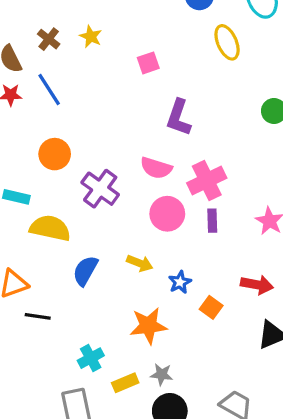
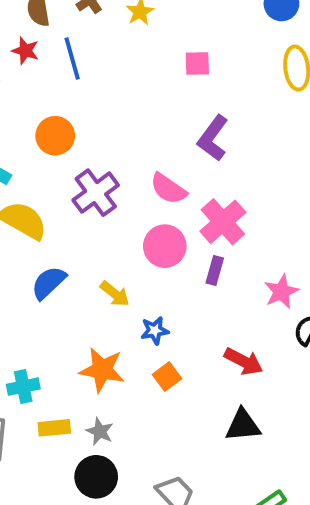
pink cross: (207, 181) -> (223, 222), turned -33
orange square: (211, 307) -> (167, 377), moved

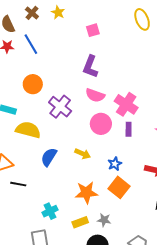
purple L-shape: (213, 138) -> (90, 67), moved
blue star: (155, 330) -> (115, 164), moved
orange square: (167, 377) -> (119, 187), size x1.5
yellow rectangle: (54, 428) -> (80, 222), moved
gray star: (100, 431) -> (104, 220), moved

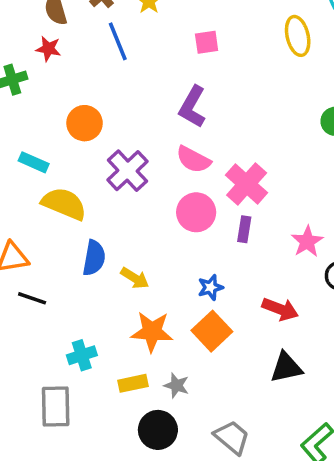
blue line: (31, 44) -> (118, 41), moved
yellow arrow: (83, 154) -> (135, 278), moved
blue semicircle: (49, 157) -> (94, 258), turned 150

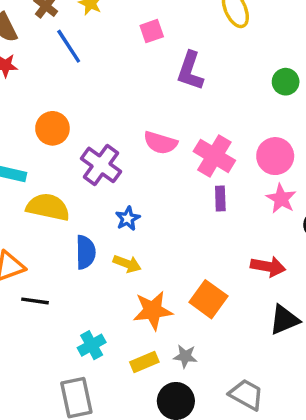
purple L-shape: (192, 107) -> (190, 71), moved
pink circle: (196, 212) -> (275, 156), moved
blue star: (210, 287) -> (128, 218), moved

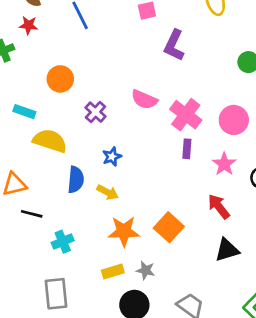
purple cross: (101, 165) -> (95, 112), size x0.7
pink star: (281, 199) -> (224, 164), moved
red arrow: (268, 266) -> (219, 207), turned -144
cyan cross: (92, 345) -> (63, 242), moved

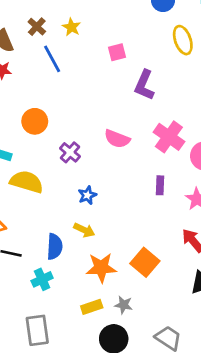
pink cross: (186, 115) -> (169, 137), moved
blue semicircle: (76, 180) -> (55, 247), moved

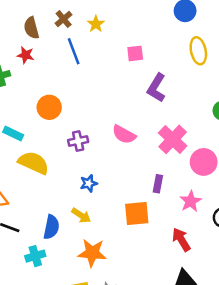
purple cross: (70, 152) -> (78, 141), turned 30
orange square: (145, 262) -> (137, 213), moved, turned 36

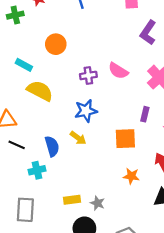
purple cross: (78, 141) -> (88, 75), moved
blue star: (89, 183) -> (86, 111), size x1.5
blue semicircle: (51, 227) -> (52, 146), turned -30
orange star: (92, 253) -> (131, 176), moved, size x0.7

